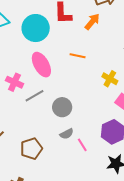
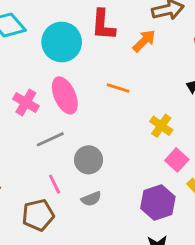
pink cross: (14, 82) -> (26, 102), moved
pink line: (82, 145) -> (55, 184), moved

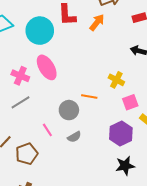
orange line: (118, 88) -> (89, 97), moved
gray line: (50, 139) -> (20, 102), moved
pink square: (177, 160) -> (130, 102), turned 35
brown pentagon: (38, 215) -> (27, 154), moved

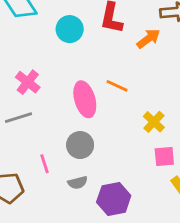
cyan circle: (40, 31) -> (70, 29), size x0.7
pink ellipse: (47, 67) -> (85, 99), moved
orange line: (89, 97) -> (117, 86), moved
purple hexagon: (121, 134) -> (114, 199), moved

